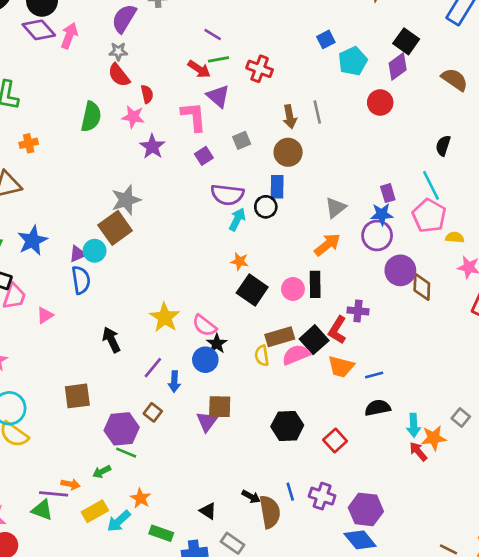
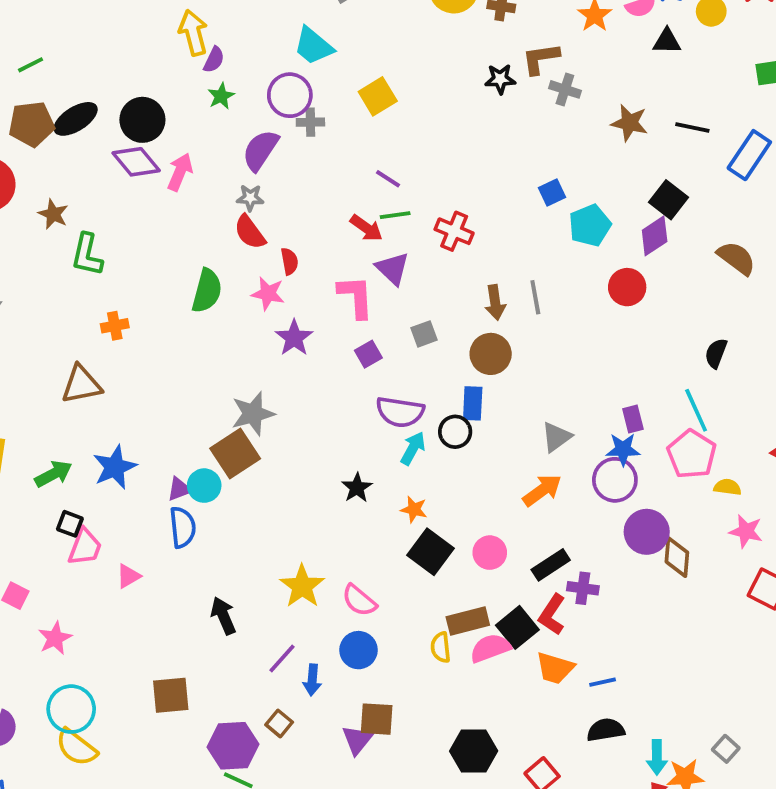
black rectangle: (315, 284) -> (551, 565), moved, turned 55
black star: (217, 344) -> (357, 488), moved

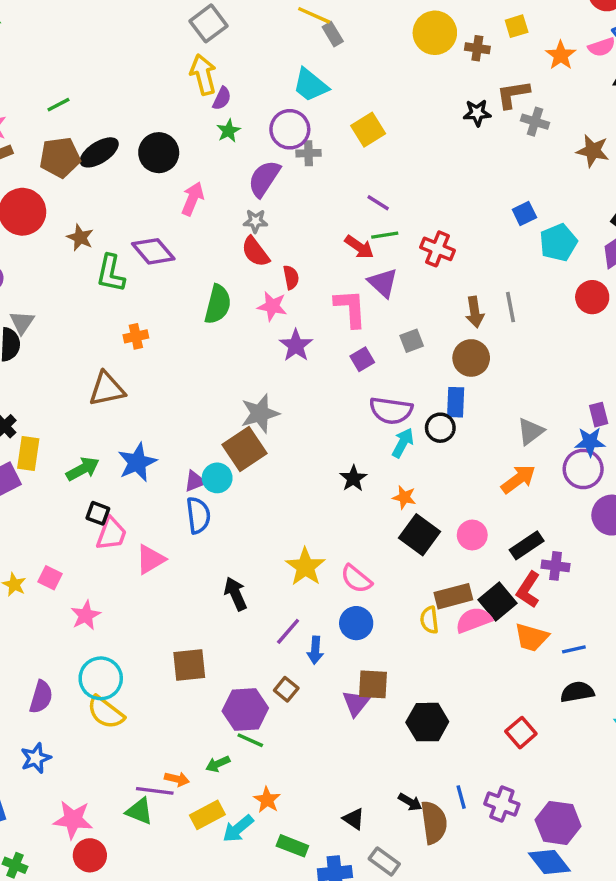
purple diamond: (136, 162) -> (153, 251), moved
pink triangle: (128, 576) -> (150, 559), size x1.4
black hexagon: (474, 751) -> (427, 722), moved

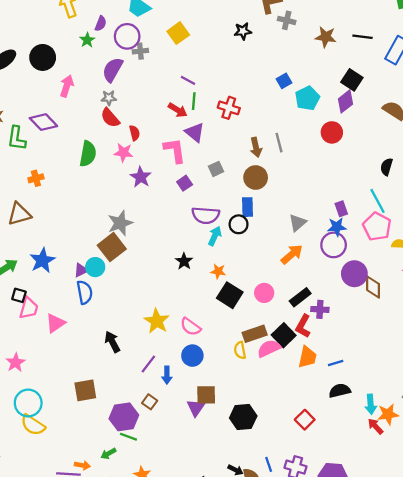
purple semicircle: (222, 98) -> (101, 24), moved
black star: (477, 113) -> (243, 31), moved
green line: (385, 235) -> (194, 101), turned -72
orange trapezoid: (531, 637) -> (307, 357), turned -90

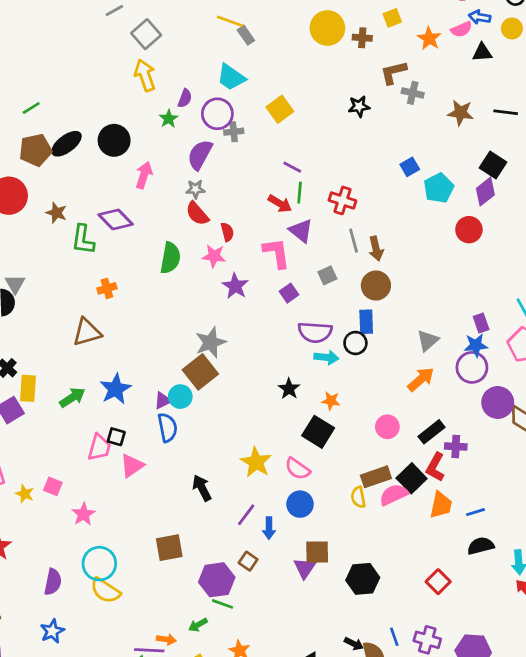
gray line: (279, 143) -> (354, 241), moved
cyan arrow: (215, 236) -> (326, 357), turned 72
black square: (19, 295) -> (116, 437), moved
black square: (230, 295) -> (318, 432), moved

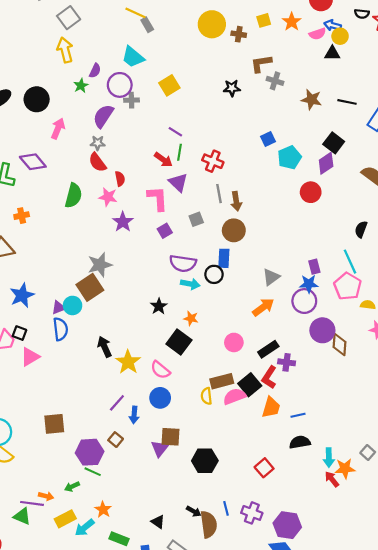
yellow circle: (512, 28) -> (340, 36), moved
orange star: (429, 38) -> (292, 22), moved
black arrow: (202, 488) -> (104, 347), moved

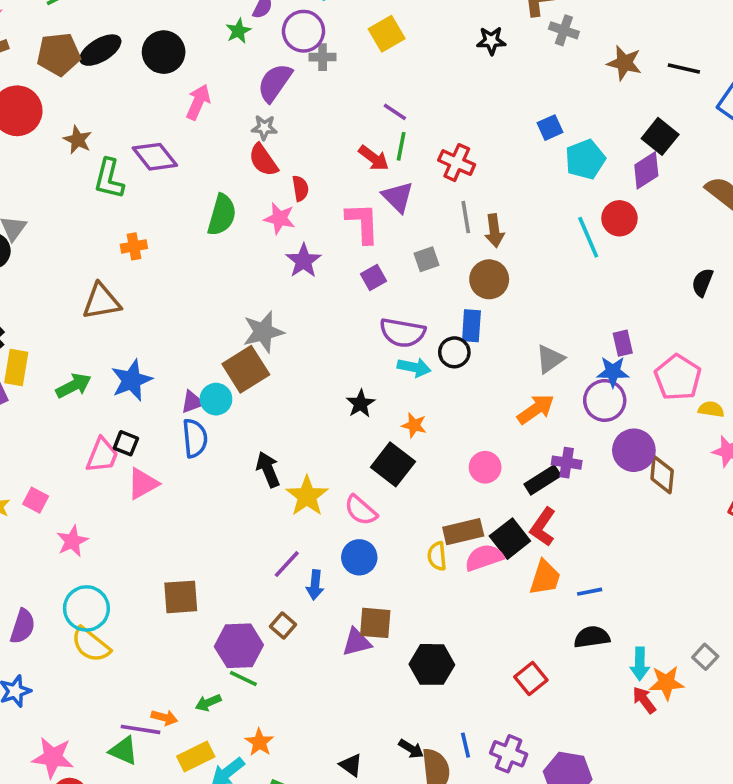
cyan line: (350, 262) -> (588, 237), moved
purple cross: (287, 362) -> (567, 463), moved
purple triangle: (160, 449) -> (357, 642), turned 36

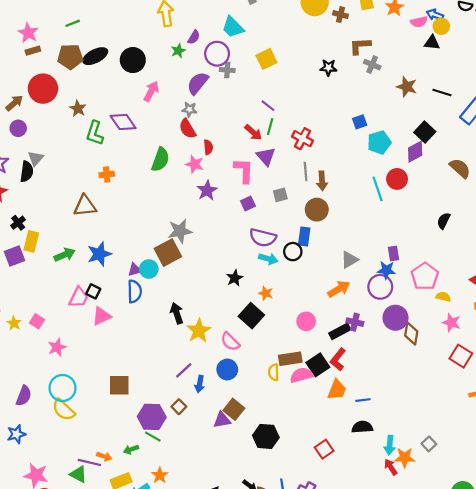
brown square: (375, 623) -> (234, 409), turned 30

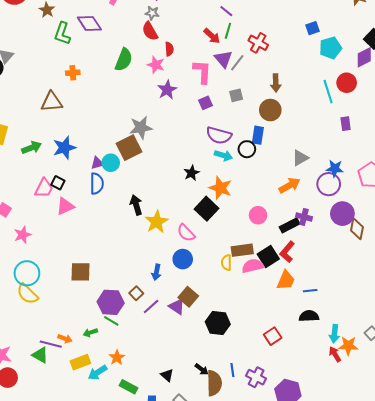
gray line: (306, 172) -> (237, 63), moved, turned 42
purple rectangle: (394, 253) -> (346, 124), moved
orange star: (266, 293) -> (220, 188), size x1.6
purple line: (184, 370) -> (151, 306), moved
purple triangle: (222, 420) -> (177, 307), turned 42

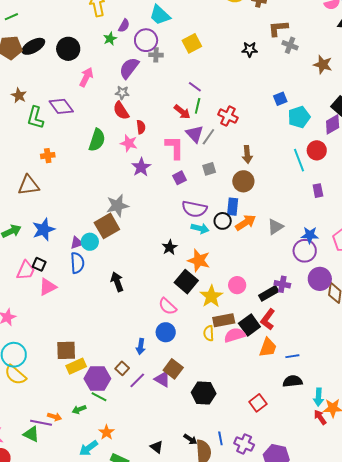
orange arrow: (290, 185) -> (246, 223), moved
yellow star: (157, 222) -> (211, 296), moved
yellow rectangle: (80, 362) -> (76, 366), moved

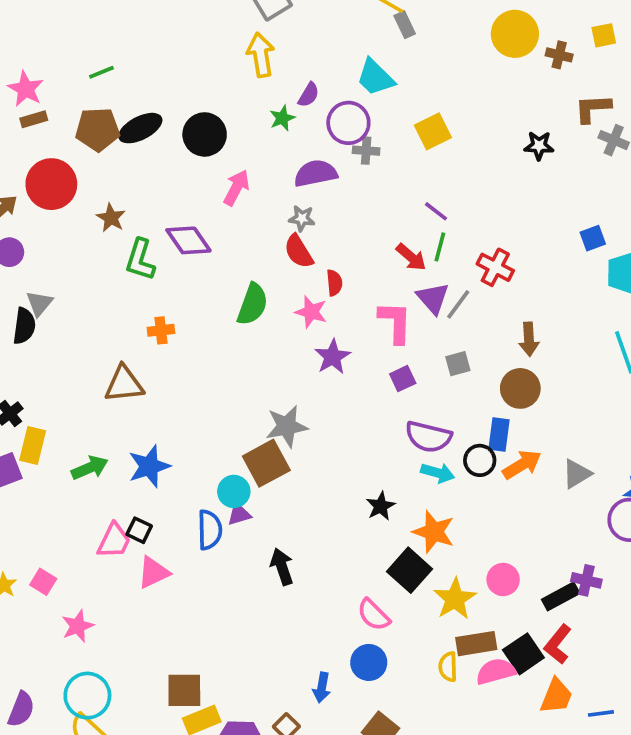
purple semicircle: (129, 68) -> (316, 173), turned 40
purple triangle: (77, 243) -> (239, 514), moved

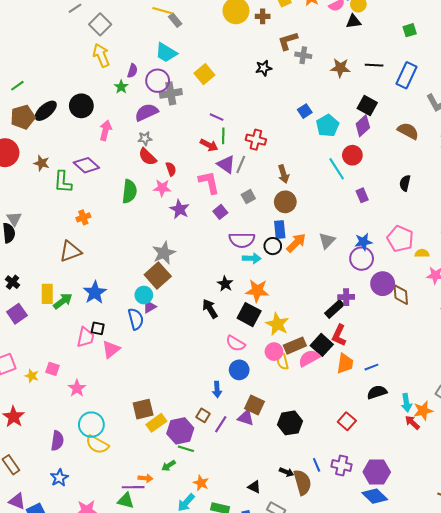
gray cross: (366, 151) -> (171, 93), size x1.5
yellow rectangle: (33, 445) -> (47, 294), moved
black arrow: (282, 567) -> (210, 309), moved
pink circle: (503, 580) -> (274, 352), moved

